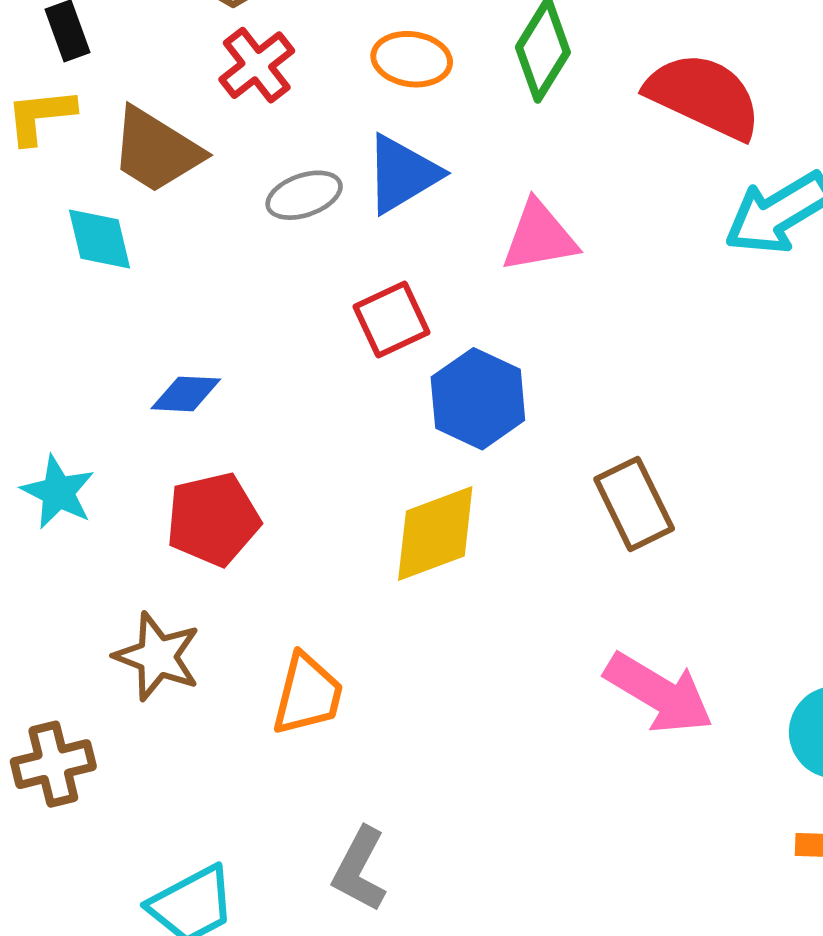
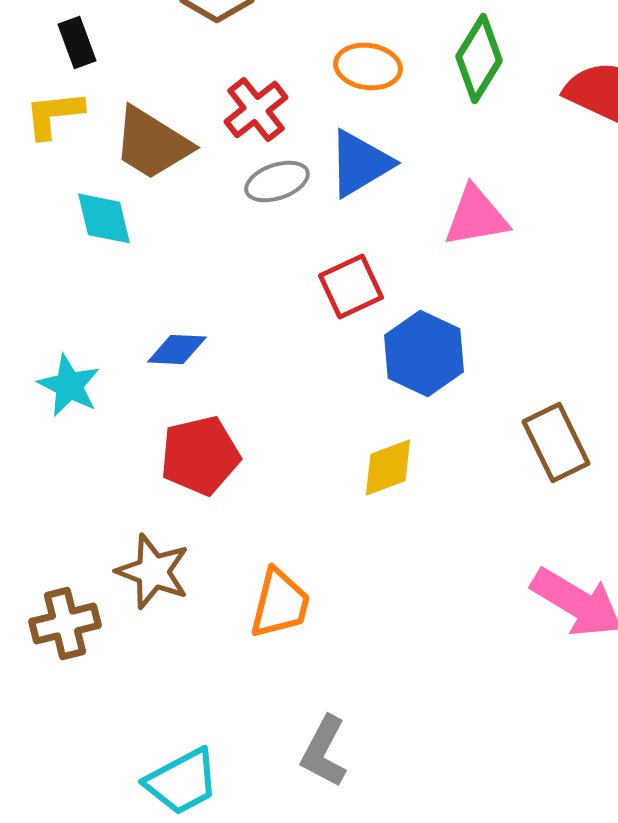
red cross: (257, 65) -> (256, 109), moved
cyan star: (58, 492) -> (69, 385), moved
yellow diamond: (435, 534) -> (388, 467), size x0.7
brown cross: (53, 764) -> (65, 623), moved

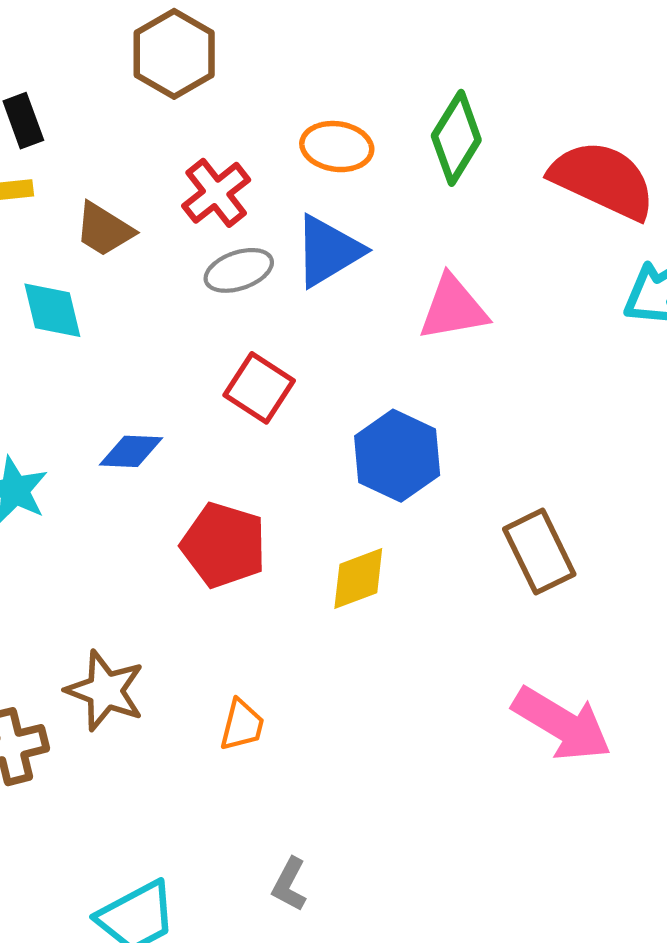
brown trapezoid: (152, 143) -> (104, 229), size x0.7
red square: (351, 286) -> (259, 388), moved, turned -32
red pentagon: (200, 455) -> (224, 545), moved, turned 30
orange trapezoid: (280, 603) -> (242, 725), size x0.7
gray L-shape: (324, 751) -> (289, 884), size x0.7

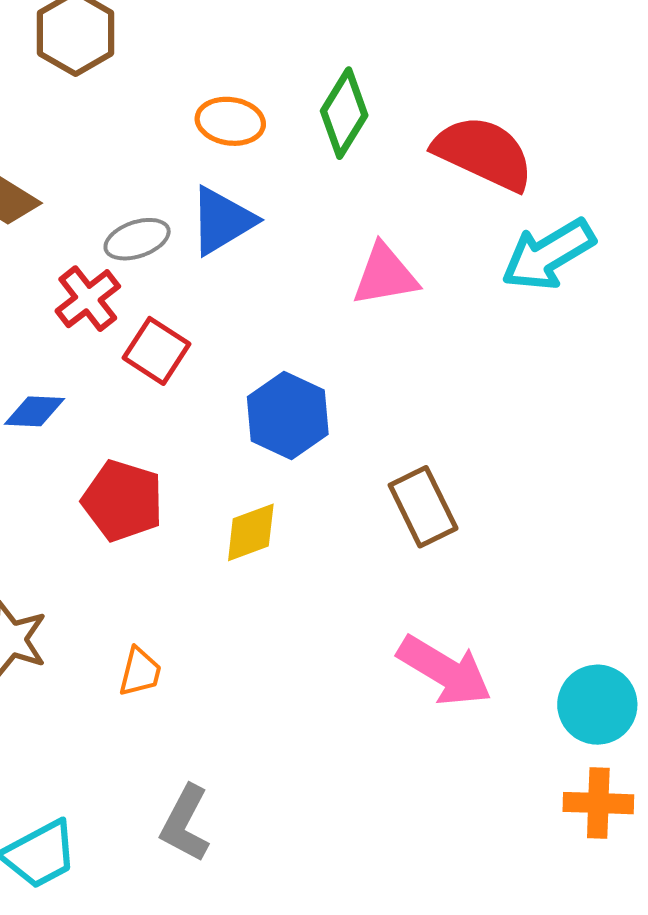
red cross: (216, 193) -> (88, 299), moved
pink triangle: (453, 308) -> (385, 275), moved
gray L-shape: (289, 884) -> (185, 824), size x1.5

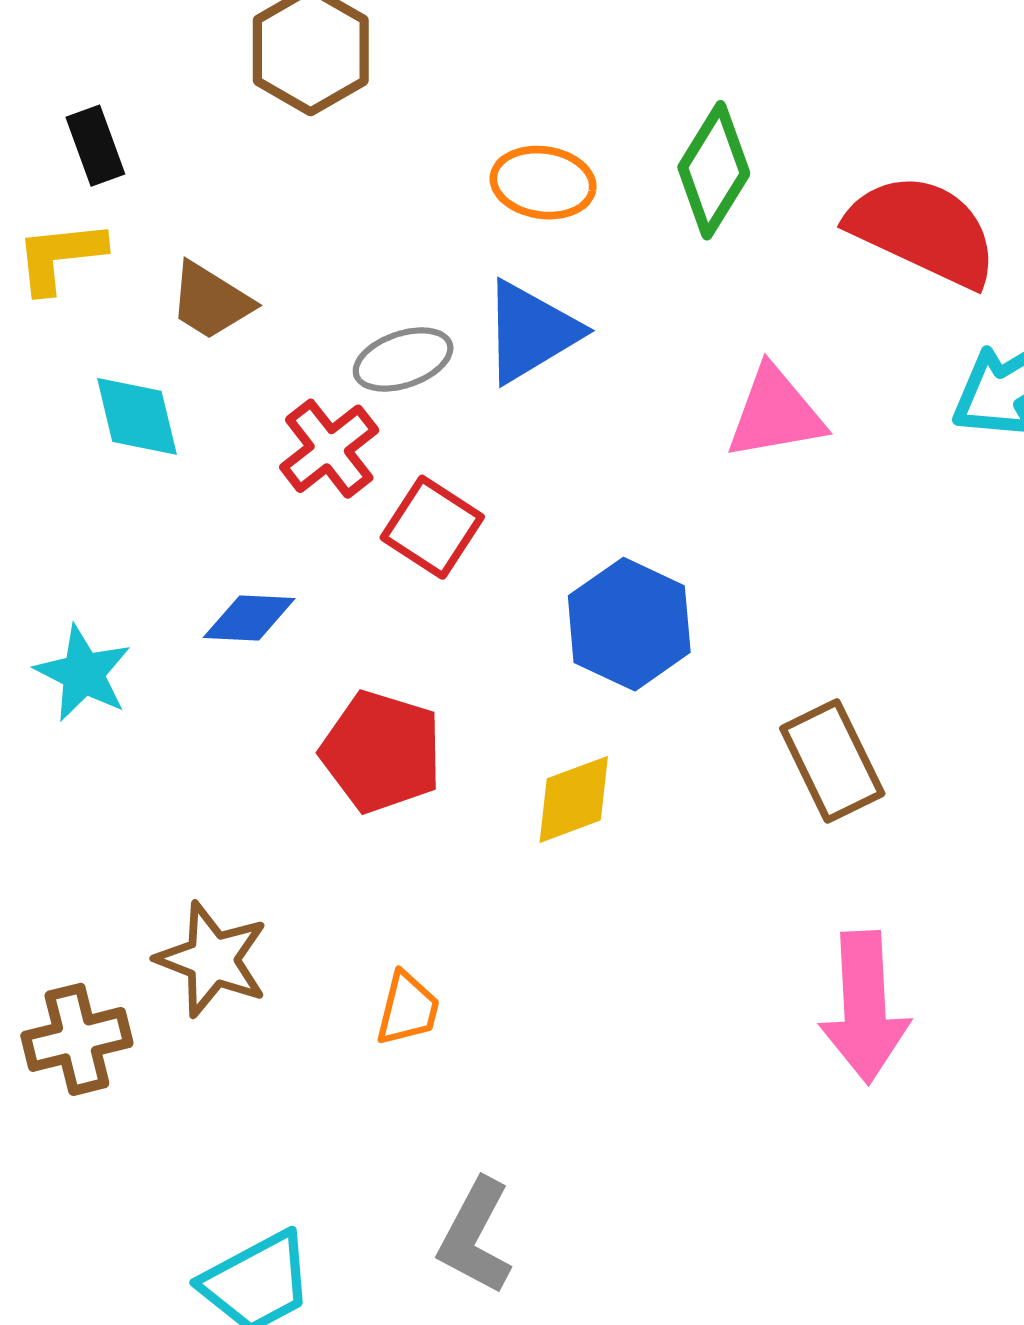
pink arrow: (445, 671) -> (865, 1007), turned 56

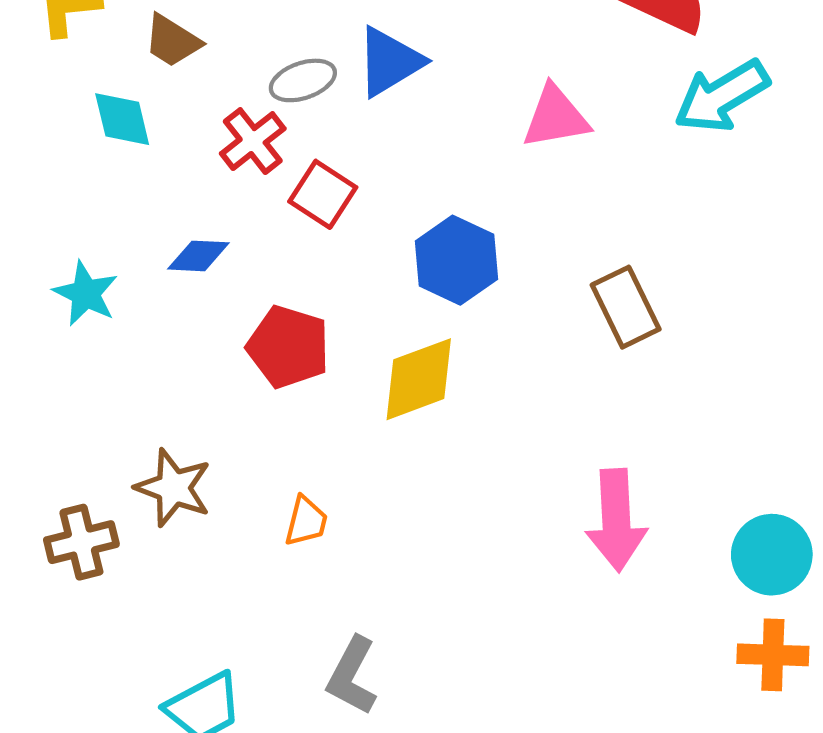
brown rectangle: (832, 761) -> (626, 307), moved
yellow diamond: (574, 799) -> (419, 379), size x1.4

